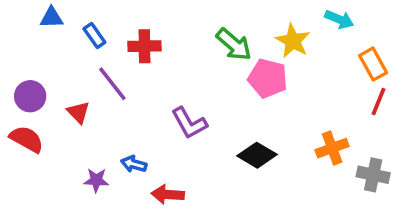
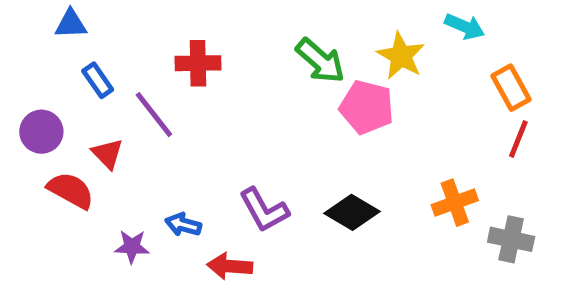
blue rectangle: (94, 35) -> (98, 80), moved
purple L-shape: (189, 123) -> (264, 210), moved
red semicircle: (27, 139) -> (71, 190), moved

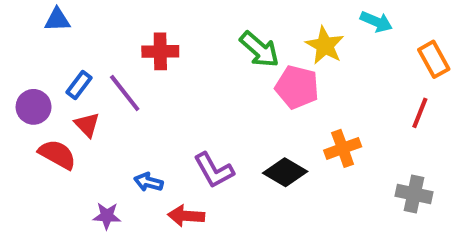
blue rectangle: (98, 80) -> (79, 85), moved, turned 72
orange rectangle: (511, 88) -> (434, 59), moved
orange cross: (455, 203) -> (343, 148), moved
purple star: (132, 247) -> (107, 216), moved

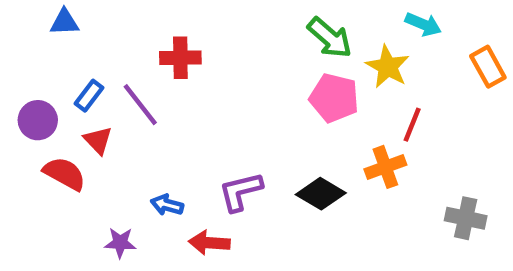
yellow star: (325, 45) -> (388, 67), moved
green arrow: (259, 49) -> (330, 38), moved
red line: (420, 113) -> (412, 125), moved
purple L-shape: (214, 170) -> (241, 191), turned 105

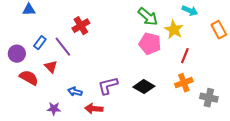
red cross: (180, 58) -> (81, 26), turned -30
red triangle: (98, 140) -> (51, 67), moved
orange cross: (385, 167) -> (184, 83), moved

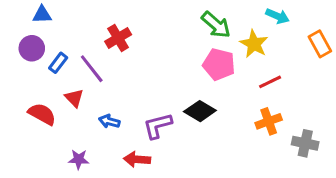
purple circle: (17, 54) -> (32, 48), moved
red line: (185, 56) -> (270, 82), turned 42
black diamond: (144, 87) -> (200, 111), moved
blue arrow: (75, 92) -> (109, 121), moved

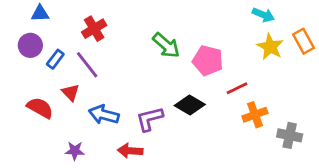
green arrow: (216, 25) -> (166, 45), moved
red cross: (118, 38) -> (94, 29), moved
yellow star: (254, 44) -> (270, 47), moved
red line: (270, 82) -> (237, 88), moved
blue arrow: (109, 121) -> (104, 115), size x1.5

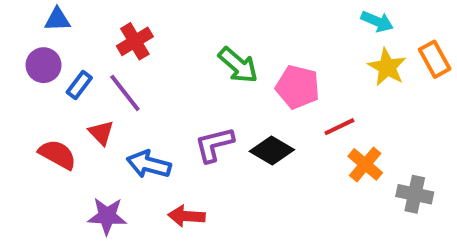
orange cross: (255, 115) -> (365, 164), turned -30
purple L-shape: (150, 119) -> (214, 145), moved
purple star: (75, 151) -> (107, 216), size x1.4

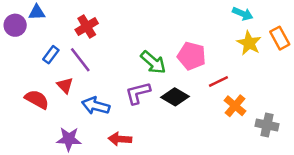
purple circle: (44, 65) -> (15, 25), moved
green arrow: (238, 65) -> (153, 62), moved

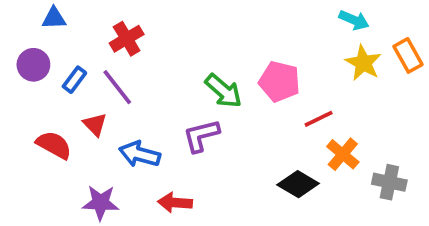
purple circle: (15, 25) -> (33, 65), moved
black diamond: (175, 97) -> (298, 184), moved

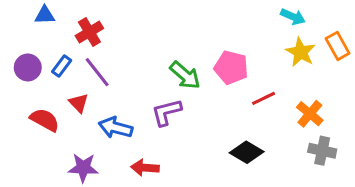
red cross: (127, 39) -> (89, 32), moved
purple circle: (33, 65) -> (28, 67), moved
orange cross: (343, 154) -> (310, 114), moved

